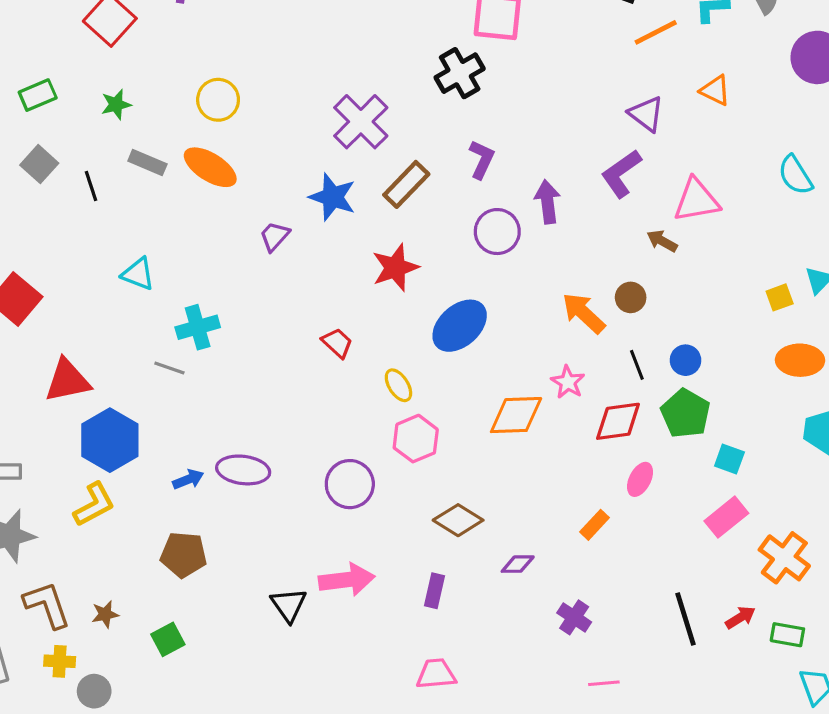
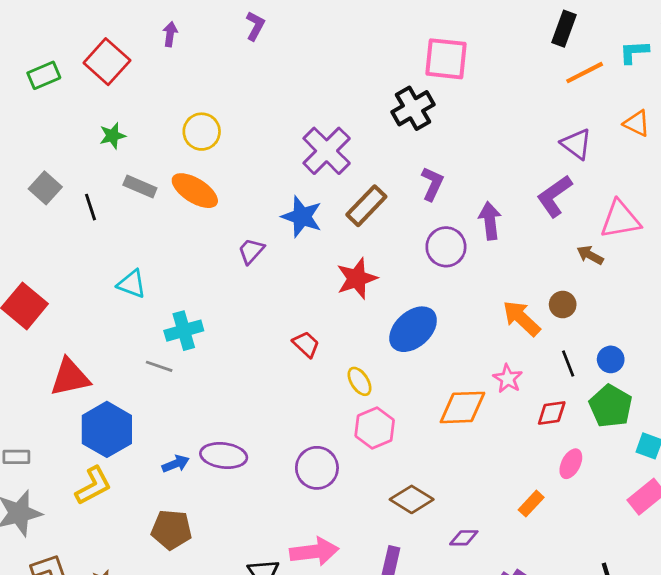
green rectangle: (38, 95) -> (44, 75), moved
red diamond: (618, 421) -> (552, 413), size x0.7

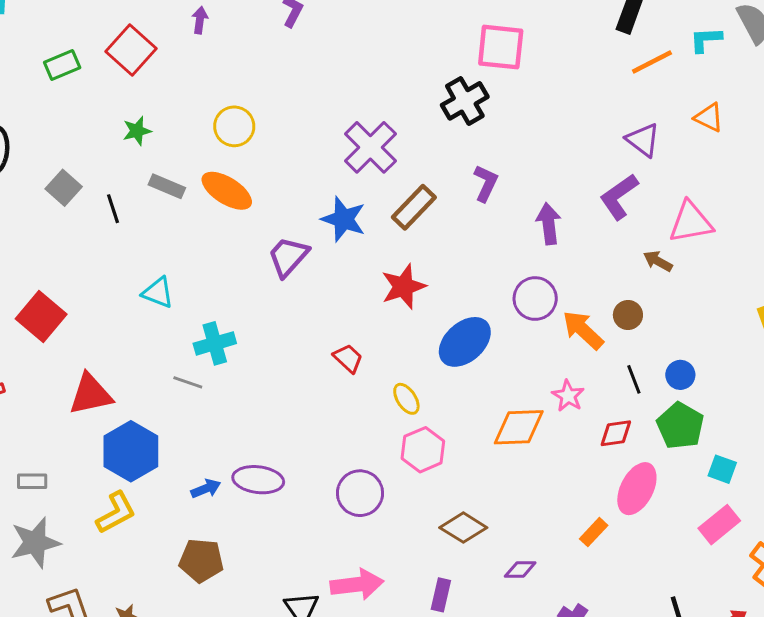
purple circle: (446, 247) -> (535, 299), moved
purple trapezoid: (251, 251) -> (288, 257), size x1.4
pink ellipse: (571, 464) -> (637, 489), size x1.6

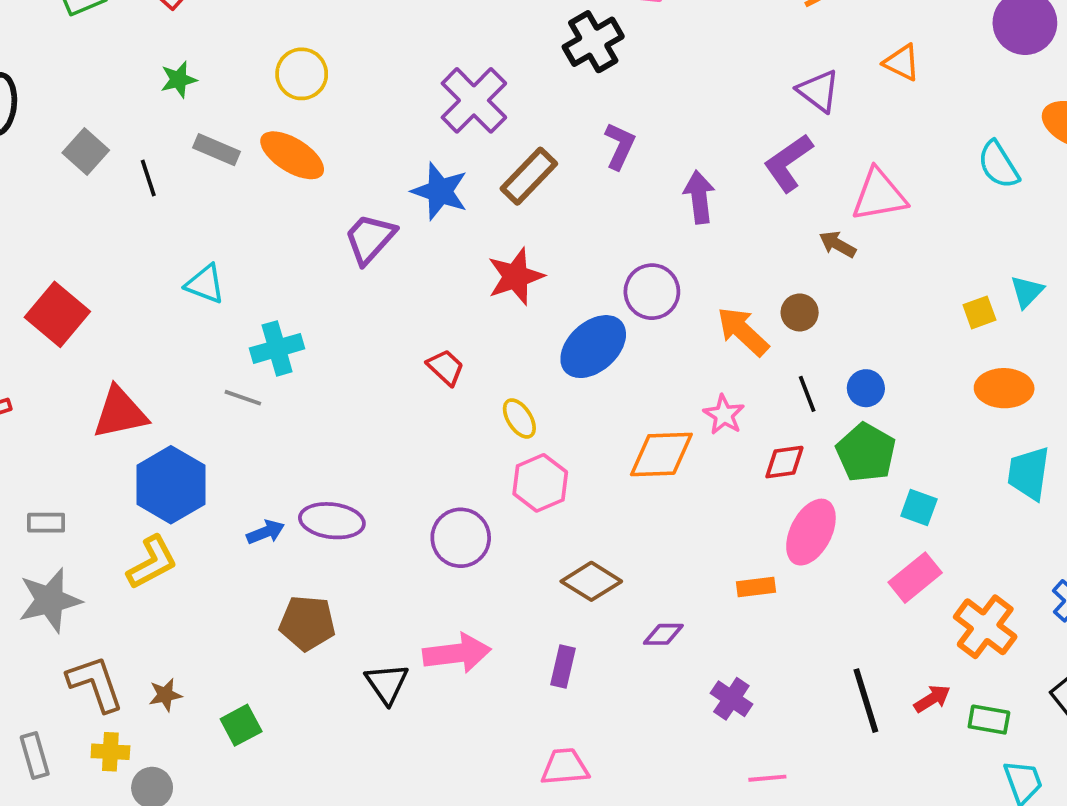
purple circle: (535, 299) -> (652, 292), moved
orange rectangle: (594, 532) -> (756, 587), turned 40
brown pentagon: (201, 561) -> (307, 623), moved

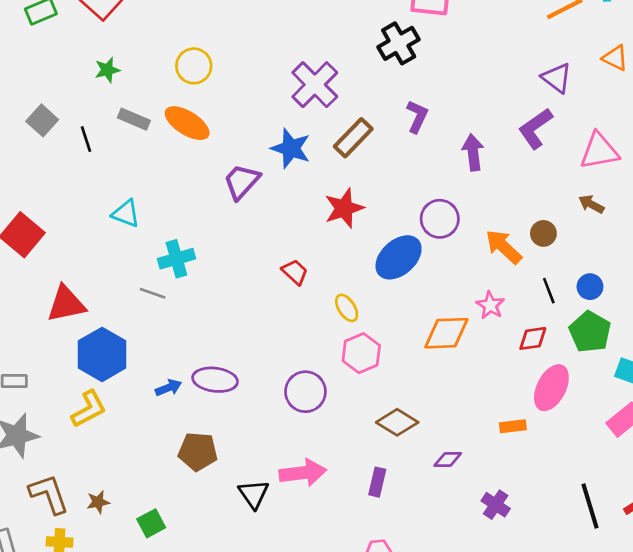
brown arrow: (837, 244) -> (591, 204), moved

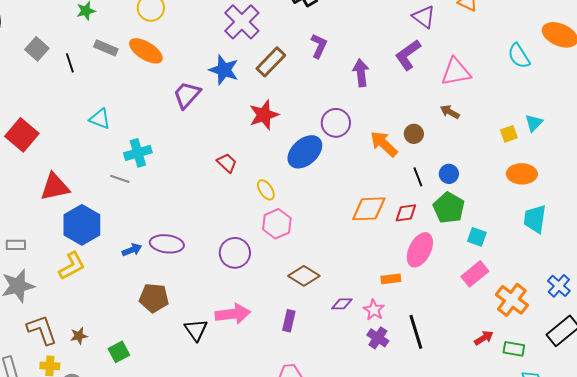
pink star: (490, 305) -> (374, 310), moved
orange diamond: (446, 333) -> (369, 209), moved
black line: (590, 506) -> (416, 332), moved

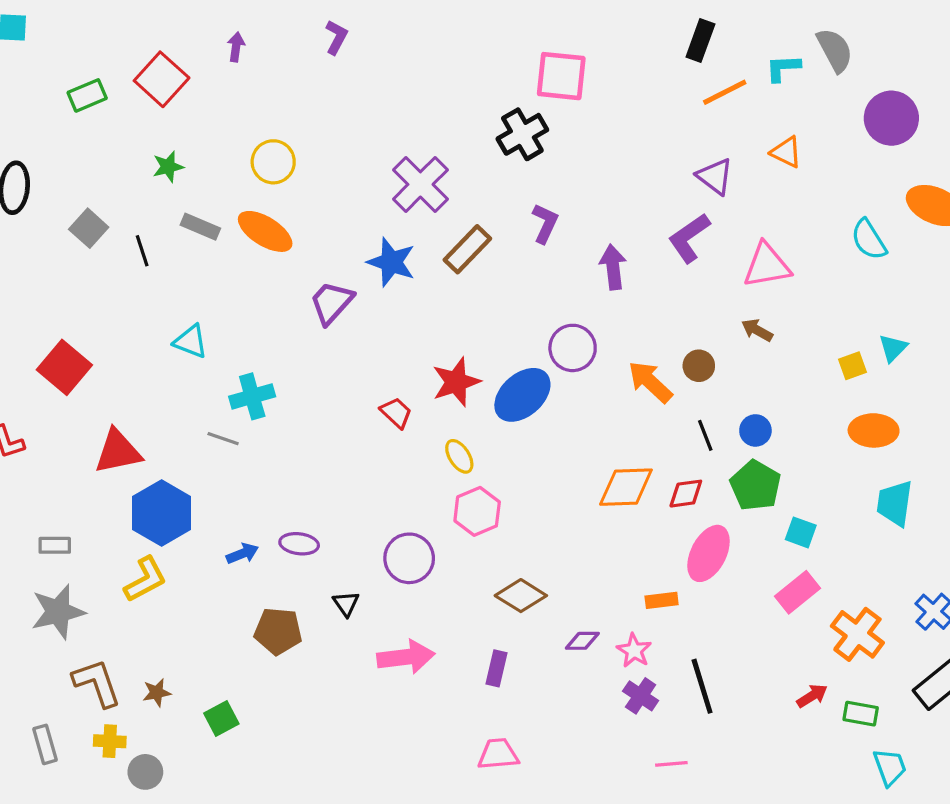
red star: (264, 115) -> (456, 382), moved
purple ellipse: (167, 244) -> (299, 544), size x0.7
black triangle: (196, 330) -> (346, 604), moved, size x0.7

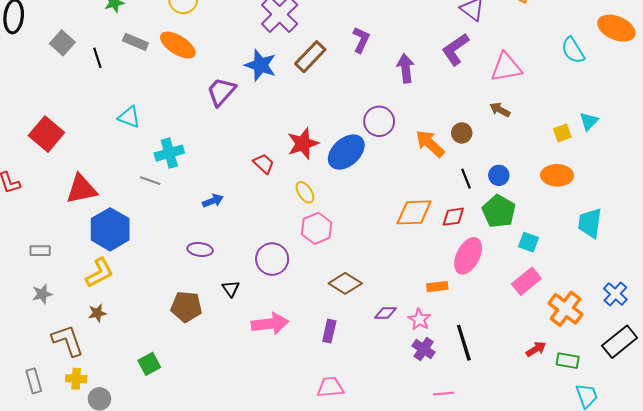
orange ellipse: (874, 430) -> (557, 175), moved
blue arrow: (242, 553) -> (213, 201), moved
gray star: (58, 612) -> (42, 294), size x0.6
brown star: (157, 693) -> (97, 313), moved

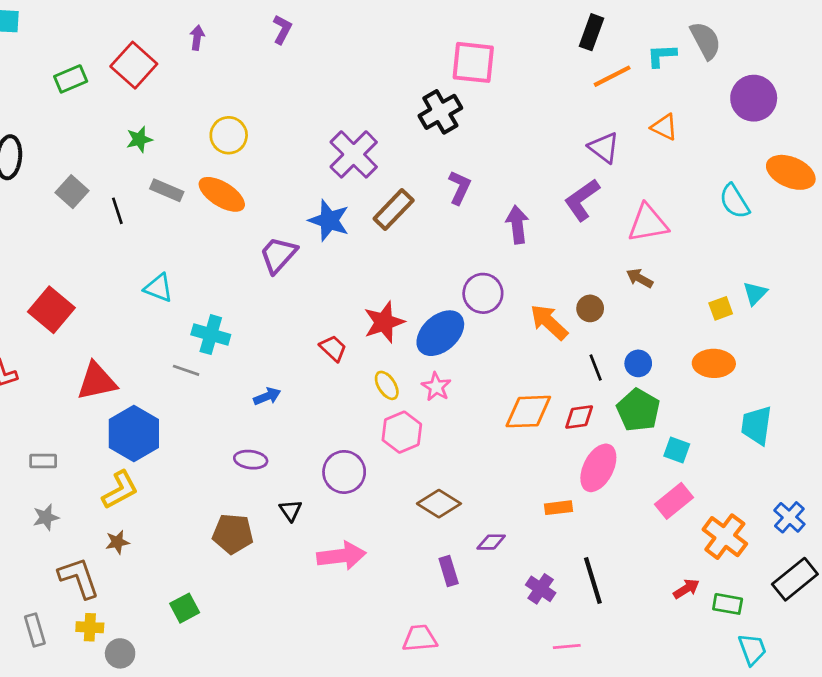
cyan cross: (169, 153) -> (211, 335), turned 32
pink star: (419, 319) -> (436, 387), moved
purple rectangle: (329, 331) -> (449, 571), moved, turned -30

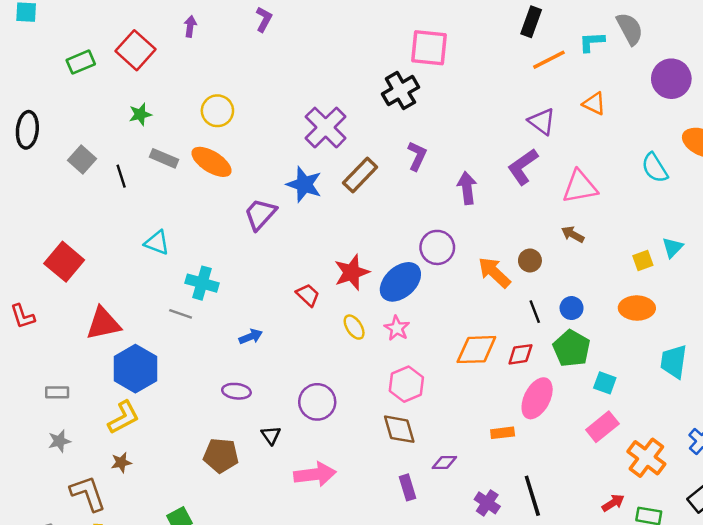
pink hexagon: (402, 432) -> (406, 384), moved
brown diamond: (439, 504) -> (399, 429), turned 42

